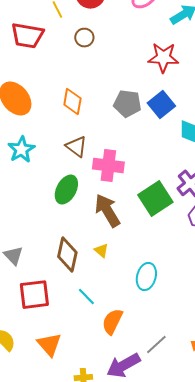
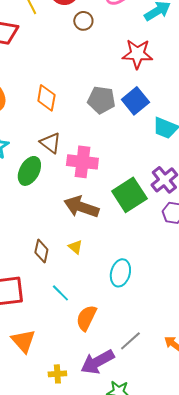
brown circle: (84, 38) -> (83, 21), moved
green ellipse: (66, 190) -> (29, 171), moved
brown arrow: (107, 211) -> (81, 207), turned -40
brown diamond: (67, 255) -> (41, 251), size x0.7

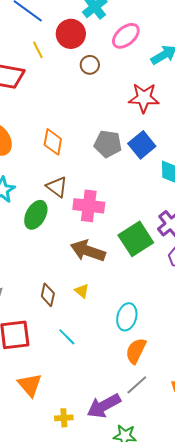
orange semicircle: (86, 318) -> (136, 351), moved

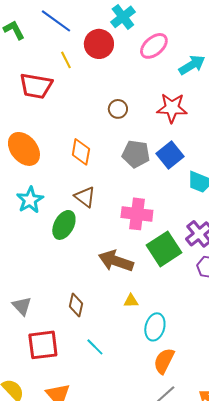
brown circle: (90, 65) -> (118, 109), moved
pink cross: (89, 206) -> (137, 214), moved
yellow triangle: (82, 291) -> (131, 301), moved, turned -42

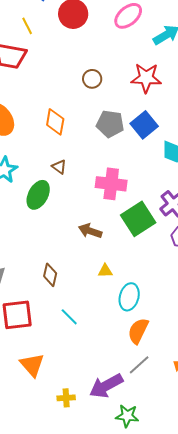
yellow line: (66, 60) -> (27, 26), moved
brown triangle: (85, 197) -> (59, 167), size x0.7
brown arrow: (116, 261) -> (90, 231), size x0.7

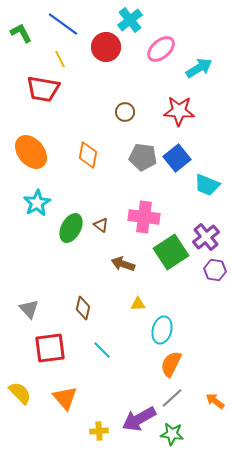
brown triangle: (59, 167) -> (101, 225), moved
green star: (127, 416) -> (172, 434), moved

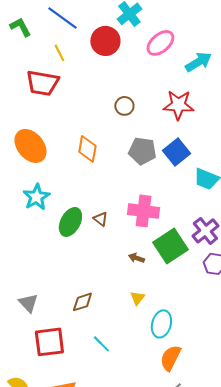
brown arrow: (123, 264) -> (136, 258), moved, size x0.7
yellow triangle: (138, 304) -> (137, 298), turned -49
brown diamond: (83, 308) -> (82, 302), turned 60

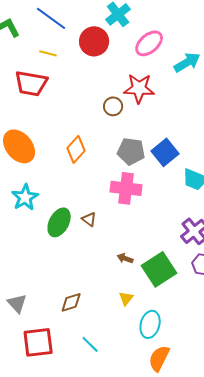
yellow line: (59, 53) -> (48, 53), turned -48
red star: (178, 105) -> (139, 88), moved
orange diamond: (87, 149) -> (76, 149), turned 32
pink cross: (143, 211) -> (126, 188), moved
green square: (170, 246) -> (159, 269), moved

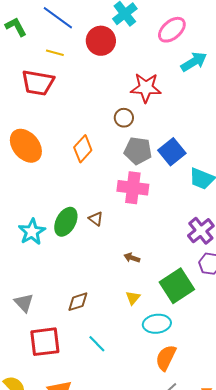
pink ellipse: (149, 43) -> (172, 30), moved
brown circle: (113, 106) -> (124, 118), moved
cyan star: (25, 197) -> (32, 232), moved
green square: (159, 269) -> (177, 286), moved
cyan ellipse: (150, 324) -> (157, 324), turned 68

